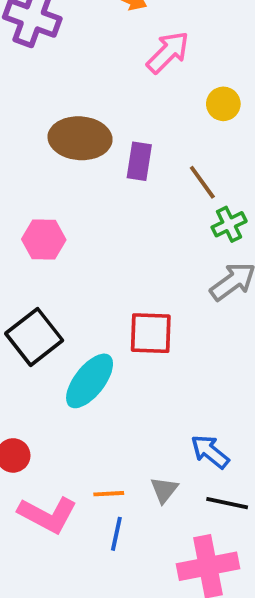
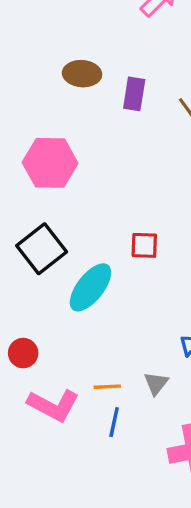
brown ellipse: (80, 138) -> (82, 74), size x0.7
pink hexagon: (44, 240) -> (50, 163), size x1.4
red square: (151, 333) -> (144, 245), size x0.7

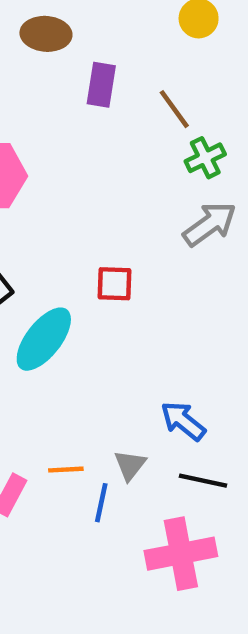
brown ellipse: (82, 74) -> (46, 34), moved
blue line: (114, 422) -> (101, 503), moved

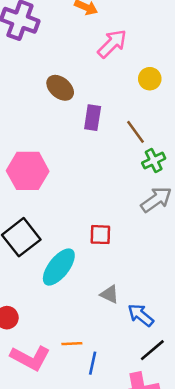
brown ellipse: (46, 34) -> (60, 88), turned 36
gray triangle: (130, 465) -> (109, 294), moved, turned -42
black line: (203, 481) -> (152, 350), turned -52

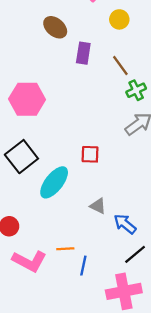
yellow circle: (150, 79) -> (119, 19), moved

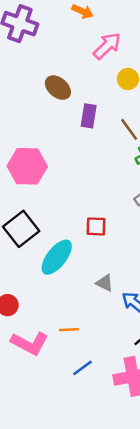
blue line: (83, 266) -> (82, 368), moved, turned 42

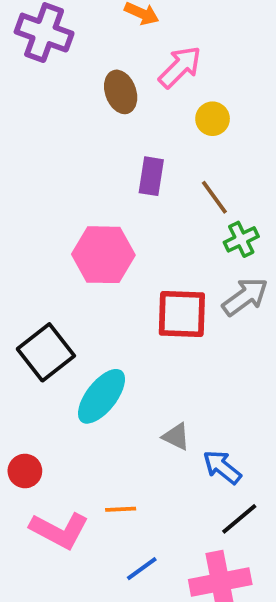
brown ellipse: (58, 88) -> (121, 92), moved, turned 30
pink hexagon: (27, 166) -> (103, 255), moved
red square: (96, 226) -> (182, 314), moved, size x1.6

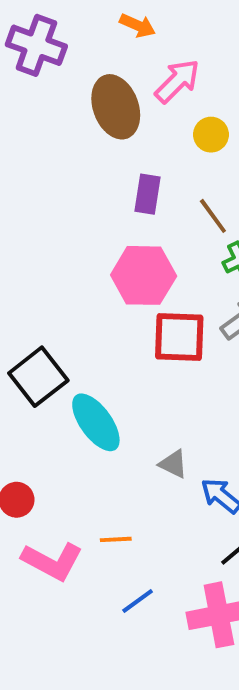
brown ellipse: (121, 92) -> (116, 107), size x1.4
pink hexagon: (103, 255) -> (144, 275), moved
cyan ellipse: (101, 396) -> (96, 422), turned -74

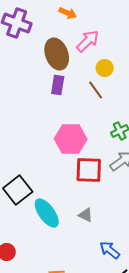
purple rectangle: (147, 194) -> (58, 85), moved
brown line: (213, 216) -> (96, 90), moved
gray triangle: (173, 464) -> (86, 215), moved

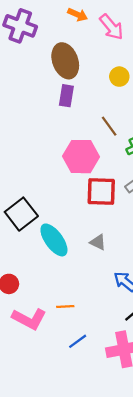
pink arrow: (88, 41) -> (111, 27), moved, turned 95
brown line: (96, 90) -> (109, 126), moved

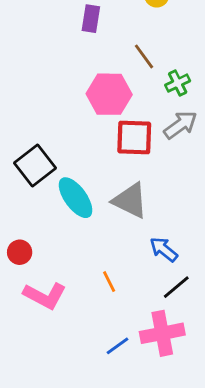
gray triangle: (98, 242) -> (130, 200), size x1.8
orange line: (65, 306) -> (109, 282), moved, turned 66
blue line: (78, 341) -> (117, 346), moved

